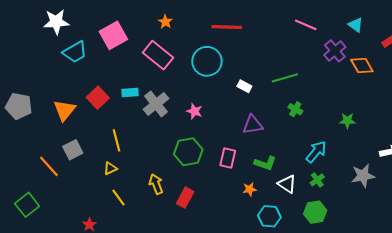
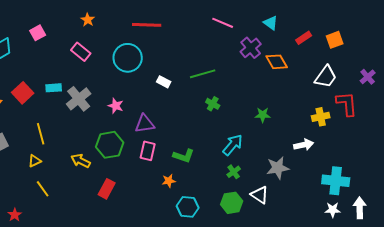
pink square: (113, 35) -> (38, 33), size x0.6
pink rectangle: (158, 55) -> (81, 52), size x0.7
purple triangle: (253, 125) -> (145, 124), moved
yellow arrow: (156, 184) -> (81, 161), moved, turned -42
white triangle: (287, 184) -> (260, 195), moved

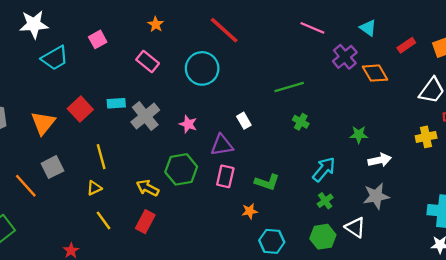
red line: (147, 25) -> (224, 30), turned 40
white rectangle: (164, 82) -> (244, 121), moved, turned 32
white arrow: (304, 145) -> (380, 160), moved
red rectangle: (107, 189) -> (145, 222), moved

